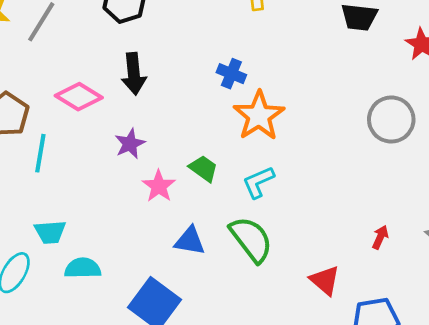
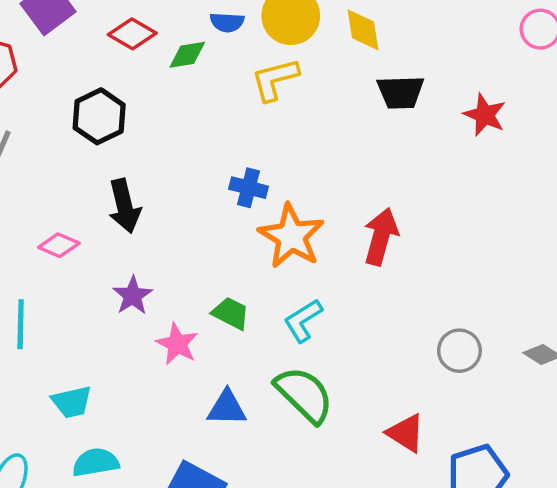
pink diamond: (79, 97) -> (59, 245), size x0.7
gray circle: (391, 120) -> (459, 351), moved, size x0.7
cyan trapezoid: (50, 232) -> (72, 402), moved
red arrow: (380, 237) -> (381, 237), moved, size x1.8

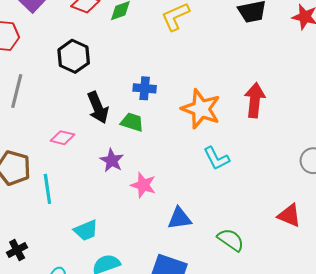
blue cross: (249, 188) -> (145, 88), moved
green trapezoid: (231, 313) -> (132, 122), moved
cyan L-shape: (303, 321) -> (216, 158), turned -76
green semicircle: (304, 395) -> (231, 240), moved, size x0.7

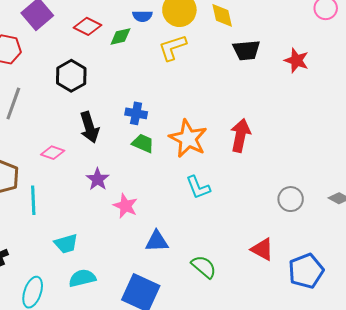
green trapezoid: (132, 122) -> (143, 143), moved

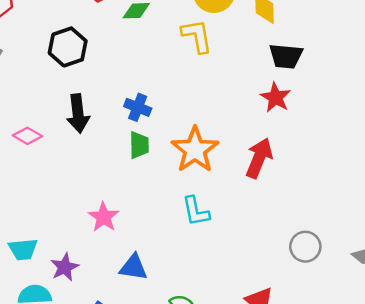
yellow L-shape: (173, 48) -> (197, 36), turned 88
red star: (296, 60) -> (276, 97), moved
green trapezoid: (143, 143) -> (139, 145), turned 55
purple star: (98, 179) -> (65, 267), moved

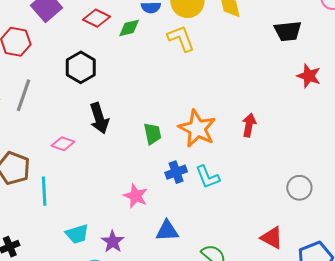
black trapezoid: (286, 56) -> (288, 31), moved
red star: (276, 97) -> (309, 76), moved
blue cross: (138, 107) -> (176, 172), moved, turned -30
red arrow: (259, 158) -> (249, 125), size x0.7

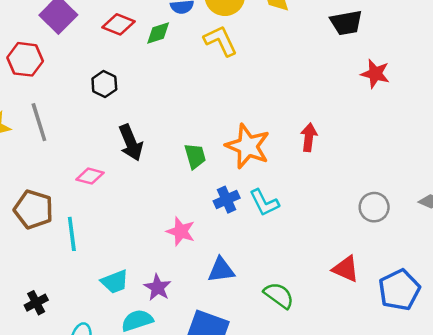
black hexagon: (81, 67) -> (104, 84), size x0.7
gray line: (24, 95) -> (39, 122), turned -32

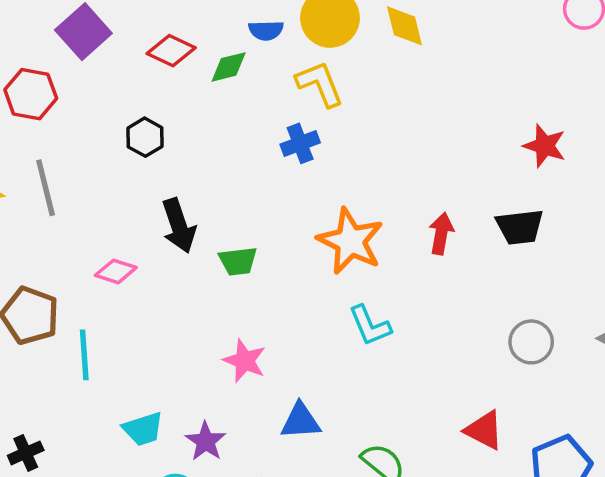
black trapezoid: (346, 23) -> (520, 227), moved
green trapezoid: (195, 156) -> (238, 261), moved, turned 96
blue cross: (227, 200) -> (300, 143), moved

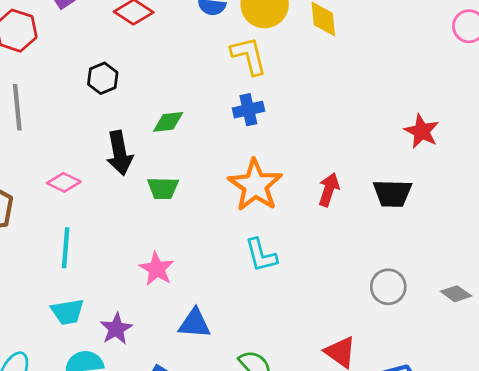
green diamond: (229, 67) -> (168, 122), moved
blue cross: (300, 143) -> (248, 110), moved
cyan line: (84, 355) -> (66, 248), moved

